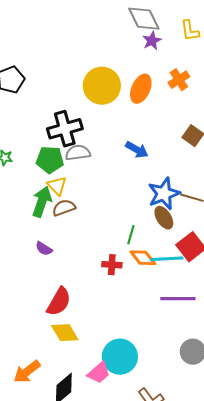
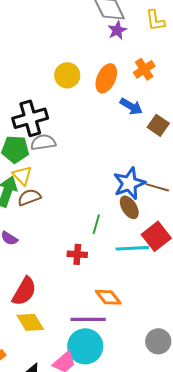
yellow circle: (102, 86) -> (67, 75), size x0.7
blue arrow: (137, 150) -> (131, 106), moved
orange diamond: (143, 258) -> (108, 297), moved
purple line: (178, 299) -> (88, 319), moved

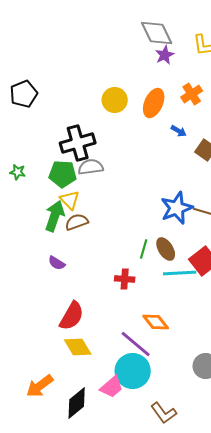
blue arrow: (131, 106) -> (179, 131), size x0.7
brown ellipse: (129, 207) -> (166, 249), moved
purple line: (88, 319) -> (136, 344), turned 40

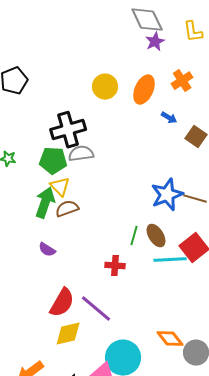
orange diamond: (156, 322) -> (170, 339), moved
purple line: (136, 344) -> (96, 309), moved
yellow diamond: (78, 347) -> (68, 334), turned -72

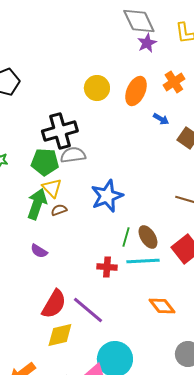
blue star: (167, 195) -> (107, 196), moved
brown semicircle: (67, 209) -> (59, 210), size x0.7
cyan line: (170, 260) -> (143, 261), moved
orange diamond: (170, 339) -> (162, 306), moved

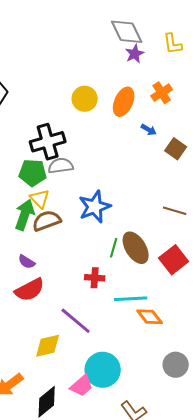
brown semicircle: (59, 210) -> (47, 221), size x1.8
brown ellipse: (148, 237) -> (136, 248), size x1.4
cyan line: (143, 261) -> (131, 299), moved
red semicircle: (54, 304) -> (30, 290), moved, turned 32

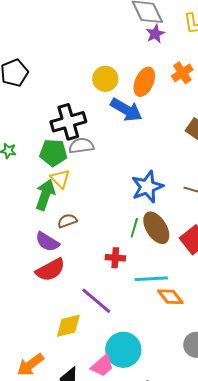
blue arrow: (149, 130) -> (126, 110), moved, size x2.0
blue star: (95, 207) -> (147, 187), moved
brown semicircle: (47, 221) -> (67, 221), moved, size x0.7
purple semicircle: (27, 262) -> (47, 242), size x1.4

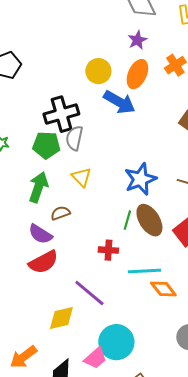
purple star: (155, 34) -> (137, 40), moved
gray semicircle: (81, 146) -> (74, 138), turned -70
yellow triangle: (60, 179) -> (81, 177), moved

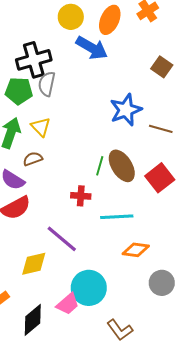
yellow triangle: (81, 177) -> (41, 127), moved
blue star: (140, 179) -> (126, 110), moved
orange diamond: (163, 289) -> (136, 250), moved, turned -44

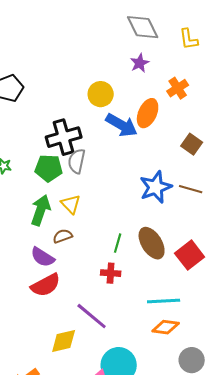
orange ellipse: (110, 20) -> (148, 113), moved
brown line: (161, 129) -> (191, 189), moved
green line: (100, 166) -> (118, 243), moved
cyan line: (117, 217) -> (164, 301), moved

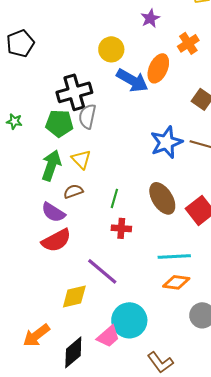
green line: (118, 243) -> (114, 198), moved

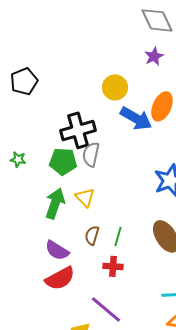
brown semicircle: (73, 191) -> (92, 235), moved, turned -54
red cross: (121, 228) -> (113, 266), moved

